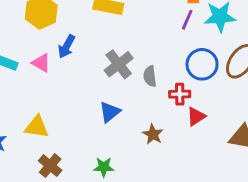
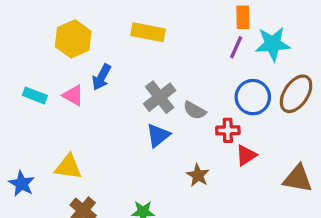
gray semicircle: (150, 76) -> (195, 110), turned -54
blue triangle: (110, 112) -> (158, 135), moved

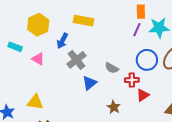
blue arrow: (101, 77) -> (62, 41), moved
cyan rectangle: (35, 95) -> (15, 47), moved
gray cross: (160, 97) -> (76, 60), moved

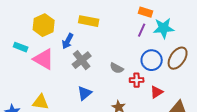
orange rectangle: (141, 12) -> (146, 12), turned -72
pink triangle: (38, 59) -> (44, 59), size x1.6
blue triangle: (90, 83) -> (85, 93), moved
red triangle: (143, 95) -> (157, 92), moved

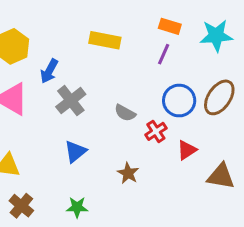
yellow rectangle: (89, 21) -> (105, 40), moved
cyan star: (164, 28) -> (216, 36), moved
red cross: (137, 80) -> (156, 131), turned -32

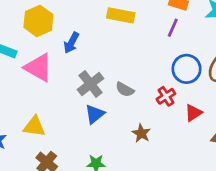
gray cross: (71, 101) -> (91, 84), moved
gray semicircle: (125, 113) -> (125, 89), moved

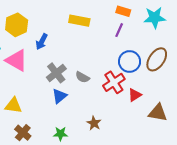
red cross: (166, 96) -> (114, 82), size x1.5
brown star: (141, 133) -> (94, 123), moved

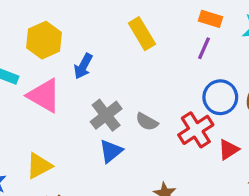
yellow rectangle: (79, 21) -> (142, 34), turned 48
yellow triangle: (13, 105) -> (39, 166), turned -36

